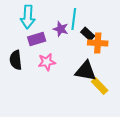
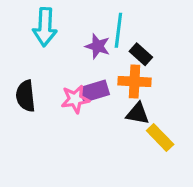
purple rectangle: (37, 39) -> (94, 91), moved
orange cross: (98, 43) -> (134, 81), moved
black triangle: (86, 71) -> (138, 114), size x0.7

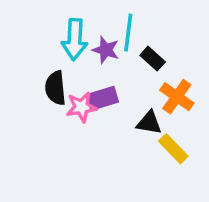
cyan arrow: (45, 27) -> (75, 39), moved
orange cross: (134, 81) -> (177, 97), moved, turned 32
black semicircle: (26, 96) -> (55, 88), moved

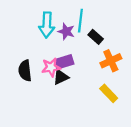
black semicircle: (55, 88) -> (25, 71), moved
orange cross: (177, 97) -> (111, 61), turned 30
black triangle: (149, 123) -> (61, 77), moved, turned -35

